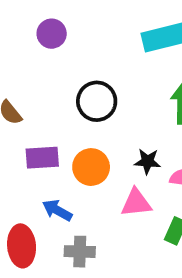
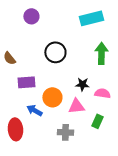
orange circle: (91, 167) -> (52, 97), moved
gray cross: (80, 252) -> (65, 132), moved

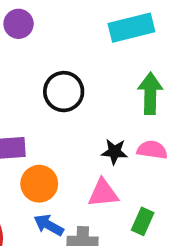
pink semicircle: (102, 93) -> (152, 150), moved
orange circle: (52, 97) -> (39, 184), moved
blue arrow: (34, 110) -> (49, 225), moved

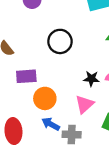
pink triangle: (103, 193) -> (84, 104), turned -36

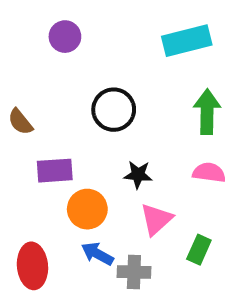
black star: (91, 79) -> (138, 175), moved

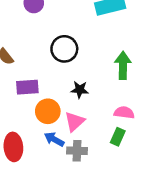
green arrow: (207, 112) -> (123, 65), moved
pink semicircle: (209, 173) -> (124, 113), moved
pink triangle: (156, 219) -> (75, 121), moved

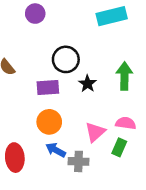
purple rectangle: (27, 87) -> (48, 87), moved
black star: (80, 90) -> (87, 84), moved, turned 30
pink triangle: (75, 121) -> (95, 132), moved

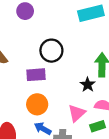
black star: (87, 84) -> (88, 85), moved
green rectangle: (119, 147) -> (98, 126), turned 48

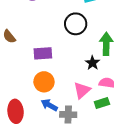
black circle: (51, 51) -> (76, 24), moved

